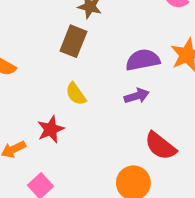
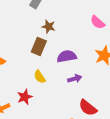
purple semicircle: (143, 60) -> (67, 56), moved

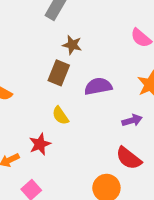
purple arrow: (75, 79) -> (132, 120), moved

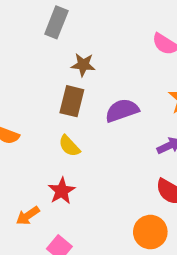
yellow semicircle: (60, 116) -> (69, 146), moved

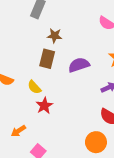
yellow semicircle: (69, 146) -> (34, 87), moved
red star: (62, 191) -> (44, 106), moved

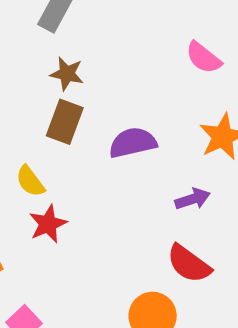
brown star: (55, 36) -> (67, 74), moved

